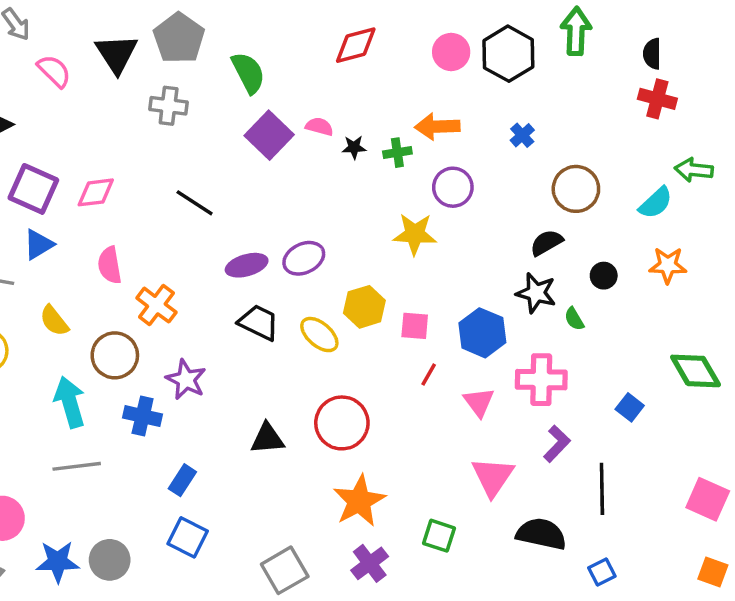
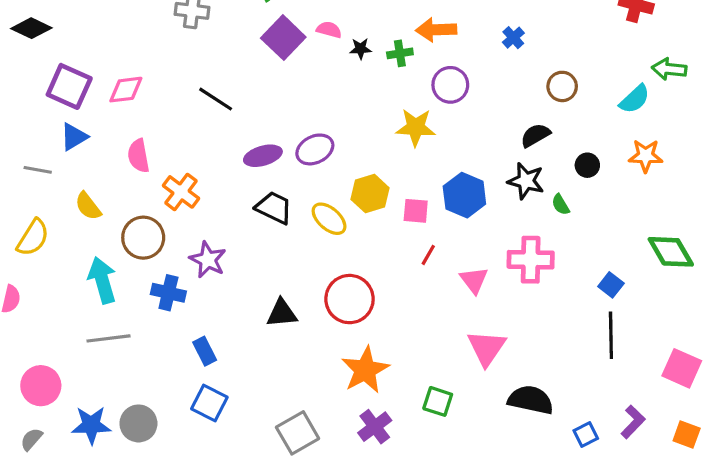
brown circle: (576, 189) -> (562, 86), size x0.7
blue hexagon: (482, 333) -> (464, 195), moved
purple L-shape: (557, 444) -> (633, 422), moved
blue rectangle: (182, 480) -> (205, 351), turned -60
black line: (602, 489) -> (611, 335), moved

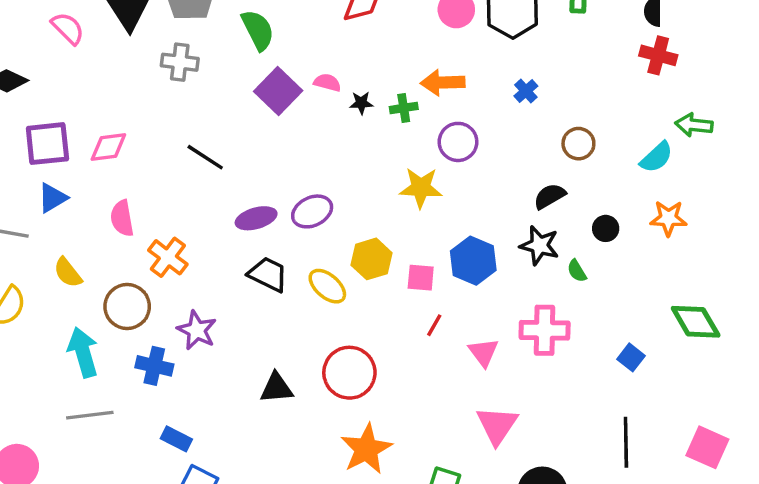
purple square: (69, 86) -> (47, 144), turned -30
black line: (611, 335) -> (626, 442), moved
blue rectangle: (205, 351) -> (176, 439), moved, turned -36

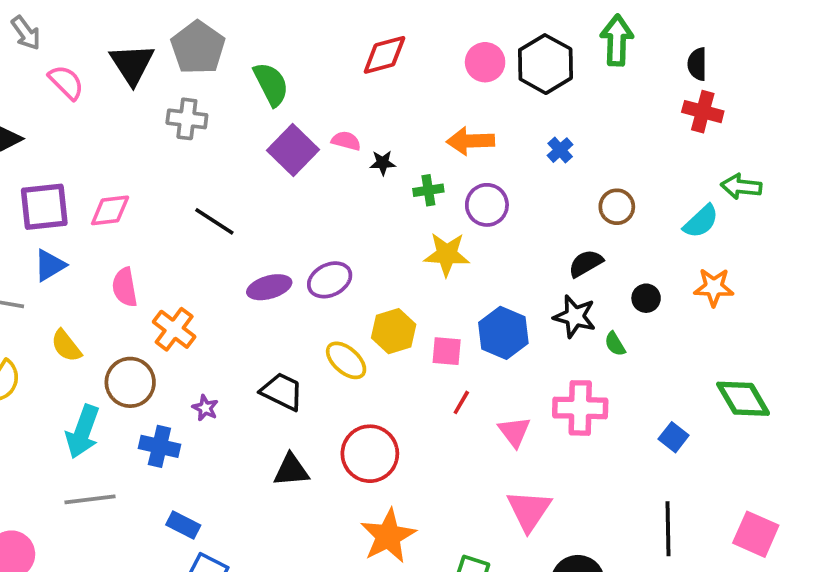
green cross: (404, 108) -> (428, 190), moved
black trapezoid: (268, 274) -> (282, 391), moved
purple star: (197, 330) -> (205, 408), size x0.6
cyan arrow: (83, 352) -> (83, 432), turned -144

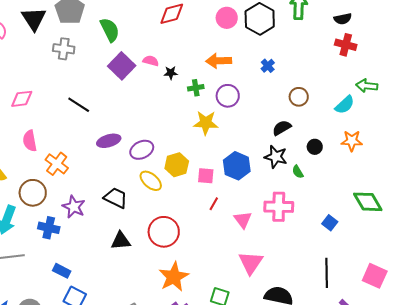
black semicircle: (697, 64) -> (343, 19), turned -102
purple ellipse: (330, 280) -> (142, 150), moved
purple star: (205, 408) -> (74, 207), size x1.6

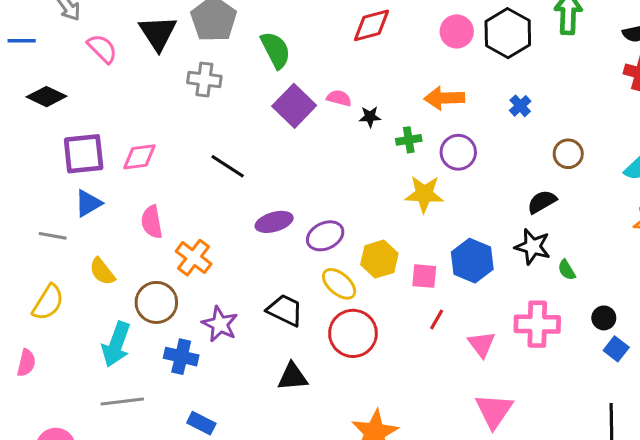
black circle: (315, 147) -> (604, 318), moved
red circle: (164, 232) -> (353, 333), moved

